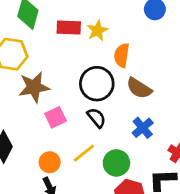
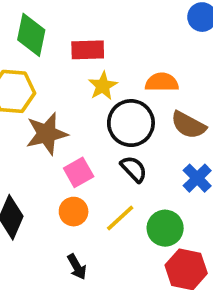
yellow star: (97, 30) -> (103, 86), moved
orange semicircle: (122, 55) -> (162, 82), turned 85
orange circle: (50, 162) -> (74, 212), moved

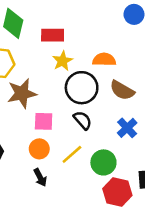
pink square: (79, 172) -> (44, 121), turned 30
black arrow: (77, 267) -> (40, 177), moved

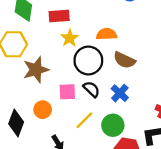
pink square: (44, 121) -> (67, 92), moved
blue cross: (127, 128) -> (120, 93), moved
orange circle: (39, 149) -> (43, 110), moved

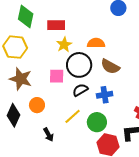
brown star: (36, 70) -> (21, 79), moved, turned 30
black semicircle: (91, 89) -> (80, 90), turned -77
pink square: (67, 92) -> (57, 76), moved
blue cross: (120, 93) -> (105, 95), turned 35

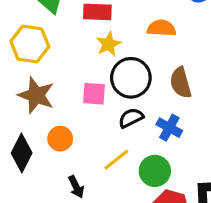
orange semicircle: (96, 43) -> (161, 28), moved
brown semicircle: (110, 66) -> (181, 83), turned 42
blue cross: (105, 95) -> (169, 128), turned 35

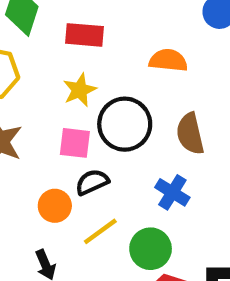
yellow star: (108, 44) -> (80, 90), moved
black semicircle: (131, 118) -> (92, 182), moved
orange circle: (60, 139) -> (55, 206), moved

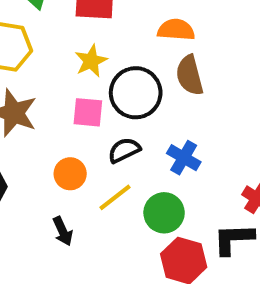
brown semicircle: (190, 134) -> (190, 75), moved
black semicircle: (92, 182) -> (124, 150), moved

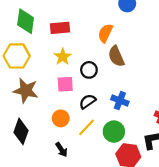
orange semicircle: (176, 30) -> (105, 33), turned -60
black circle: (136, 93) -> (89, 70), size x0.6

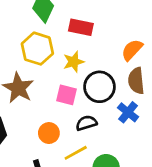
yellow hexagon: (17, 56) -> (37, 49), moved
black circle: (89, 70) -> (99, 87), size x1.5
blue cross: (120, 101) -> (128, 112), moved

